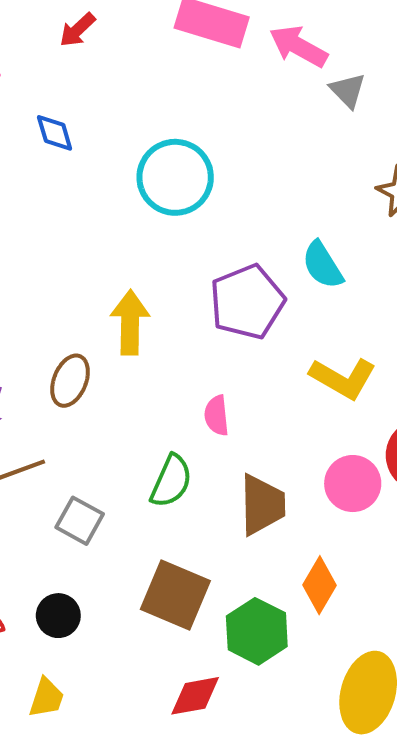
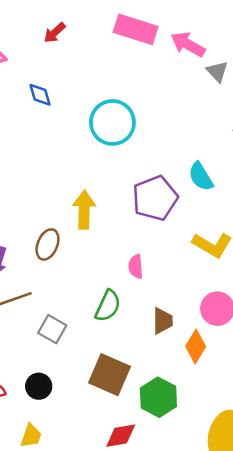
brown trapezoid: (262, 505) -> (163, 321), size x0.7
orange diamond: (319, 585) -> (196, 346), moved

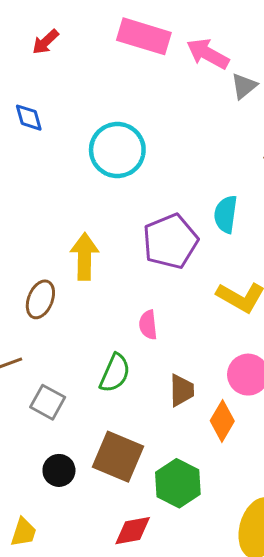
gray triangle: (217, 71) -> (244, 86), turned 35
cyan semicircle: (201, 177) -> (226, 214), turned 40
black circle: (39, 386) -> (59, 470), moved

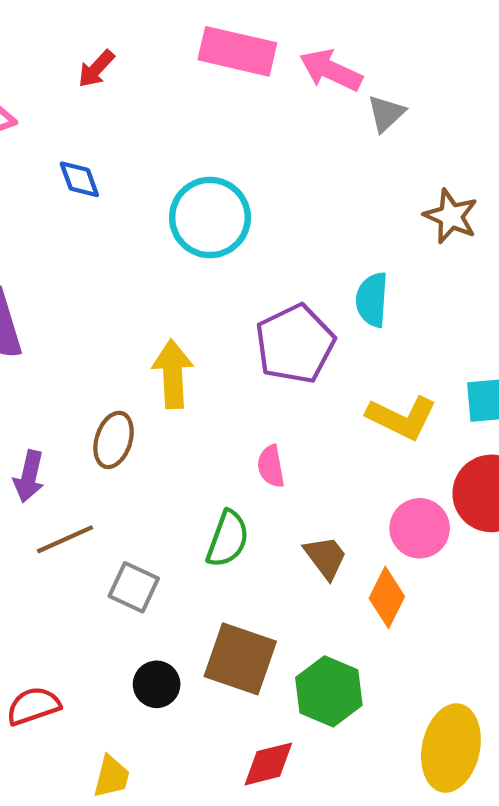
brown trapezoid: (182, 390) -> (325, 557), turned -32

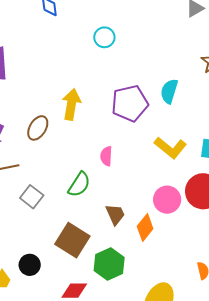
cyan circle: (210, 218) -> (104, 37), size x0.6
brown trapezoid: (325, 557) -> (115, 214), moved
black circle: (157, 684) -> (30, 265), moved

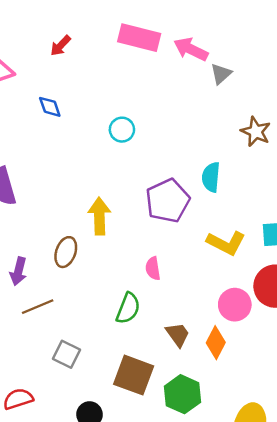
gray square: (32, 197) -> (67, 354), moved

